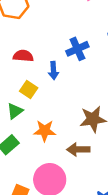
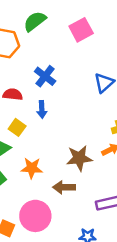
blue cross: (77, 49) -> (45, 76), moved, turned -30

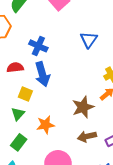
blue arrow: (42, 110) -> (42, 74), size x1.6
brown arrow: (64, 187) -> (87, 136), moved

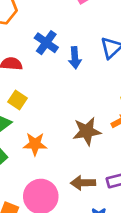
blue arrow: (42, 74) -> (75, 58), moved, size x0.7
brown arrow: (87, 136) -> (83, 183), moved

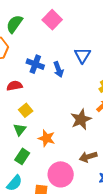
yellow square: (17, 100) -> (26, 110), turned 32
orange star: (35, 144) -> (47, 138), turned 30

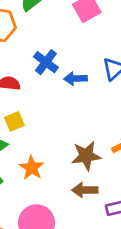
blue arrow: (58, 69) -> (75, 79), turned 91
brown arrow: (88, 157) -> (85, 190), moved

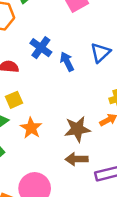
blue arrow: (75, 79) -> (67, 62), turned 66
orange star: (32, 168) -> (31, 128), moved

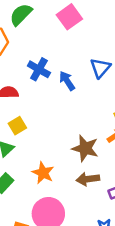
orange star: (31, 128) -> (43, 173), moved
brown star: (77, 129) -> (85, 148), turned 30

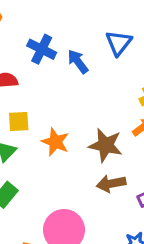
yellow square: (17, 126) -> (19, 122), turned 30
orange star: (43, 173) -> (55, 142), moved

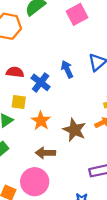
blue cross: (42, 49) -> (41, 82), moved
brown arrow: (111, 184) -> (45, 153), moved

